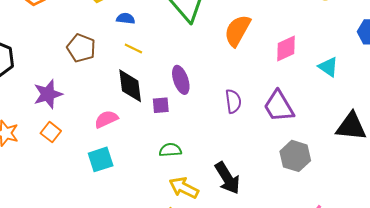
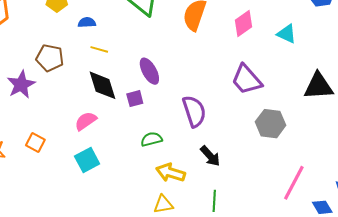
purple star: (48, 94) -> (21, 85), moved
purple semicircle: (233, 101) -> (194, 111), moved, size x1.4
black arrow: (227, 178) -> (210, 156), size x0.7

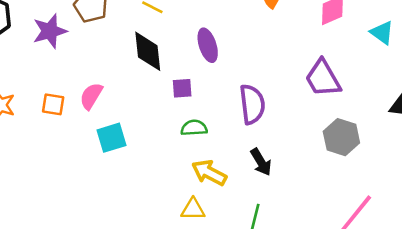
purple square: (135, 99) -> (182, 88), moved
pink semicircle: (86, 121) -> (91, 96), moved, turned -35
orange square: (35, 143) -> (53, 104), turned -30

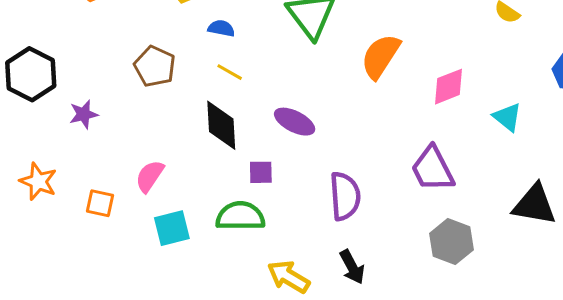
purple star: (50, 31) -> (84, 114), moved, size x0.7
purple ellipse: (208, 45) -> (295, 122), turned -48
orange square: (53, 104) -> (100, 203), moved
green semicircle: (194, 128) -> (240, 216), moved, size x1.5

